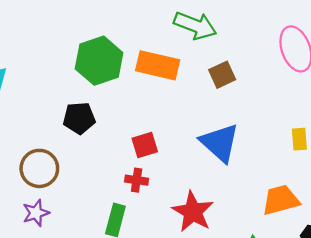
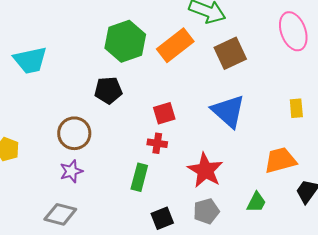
orange rectangle: (158, 65) -> (175, 45), turned -51
brown square: (222, 75) -> (230, 53), size x1.4

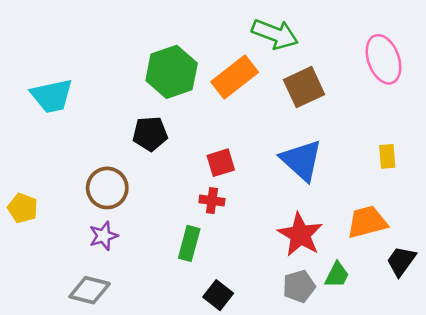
red star: (205, 170) -> (300, 235), moved
gray pentagon: (206, 211) -> (299, 286), moved
black square: (162, 218) -> (218, 295), turned -30

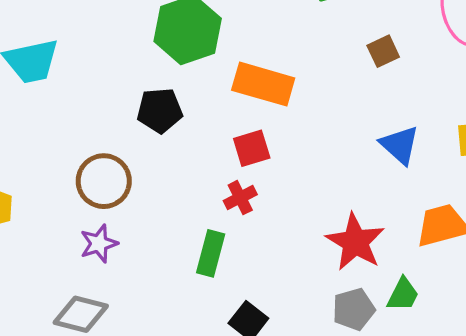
orange rectangle: (235, 77) -> (263, 84), moved, turned 54
brown square: (304, 87) -> (383, 51), moved, size x0.6
blue triangle: (301, 160) -> (400, 145), moved, size x0.7
red cross: (212, 201) -> (240, 198), turned -35

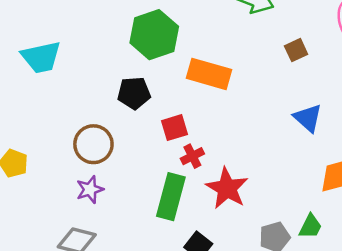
red square: (252, 148) -> (174, 128), moved
red star: (355, 242) -> (227, 188), moved
green rectangle: (211, 253) -> (171, 197), size x1.4

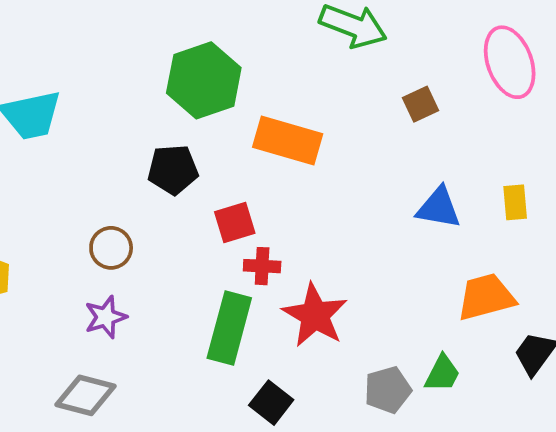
blue triangle: (308, 118) -> (439, 208), turned -32
brown circle: (93, 144) -> (111, 248), size x0.7
red cross: (192, 156) -> (262, 266), turned 30

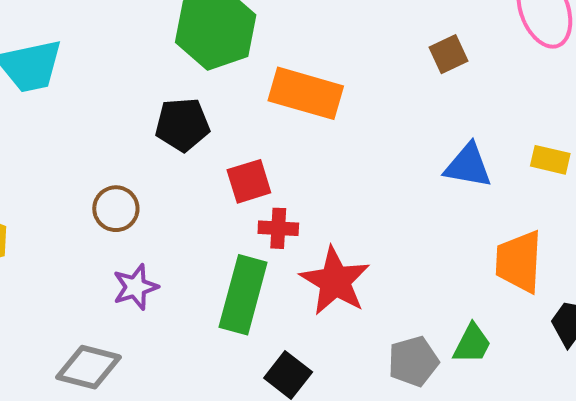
yellow rectangle: (515, 202) -> (550, 160), turned -72
orange trapezoid: (486, 297) -> (519, 262), turned -72
purple star: (106, 317) -> (135, 287), moved

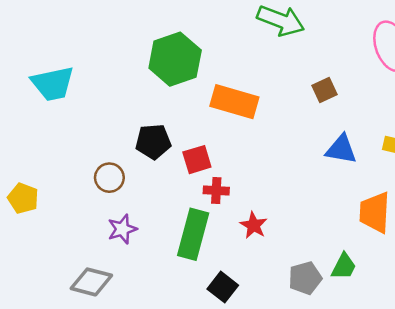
brown square: (449, 54) -> (324, 90), moved
black pentagon: (182, 125) -> (153, 142), moved
red star: (335, 281) -> (254, 225), size x0.6

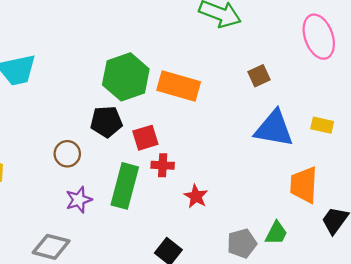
green hexagon: (175, 59) -> (126, 77), moved
blue triangle: (341, 149) -> (274, 129), size x1.4
green rectangle: (193, 234) -> (125, 186), moved

